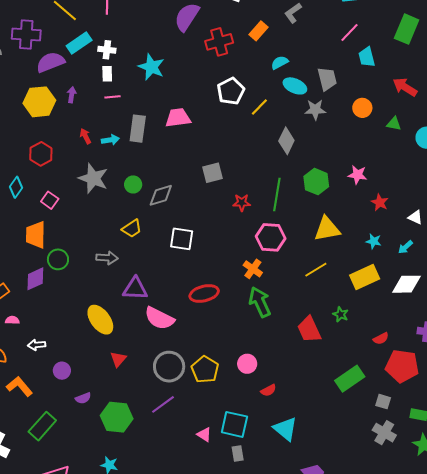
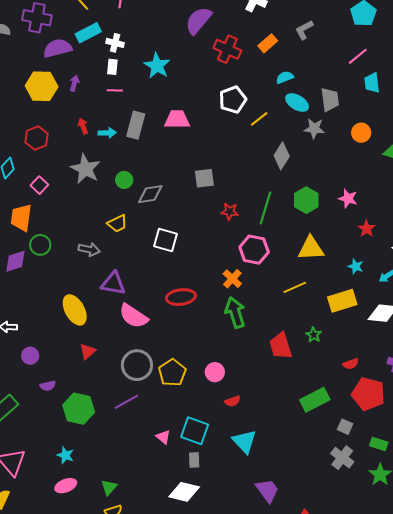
red cross: (219, 42) -> (227, 49), turned 32

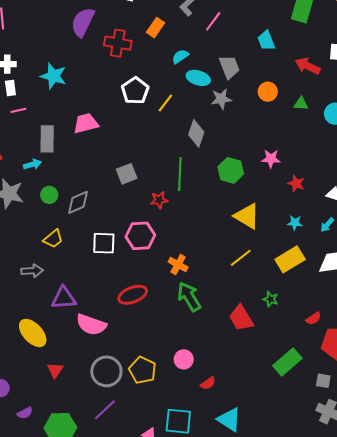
pink line: (358, 56) -> (213, 21), moved
cyan arrow: (107, 133) -> (32, 164), moved
green line: (266, 208) -> (180, 174), moved
yellow triangle: (311, 248) -> (247, 216), turned 48
pink hexagon: (254, 250) -> (140, 236), moved

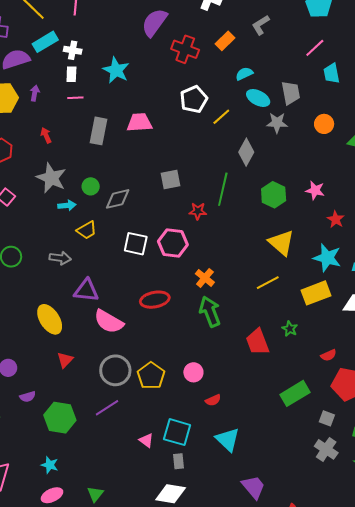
pink line: (213, 21) -> (315, 48), moved
cyan arrow: (32, 164) -> (67, 205), moved
cyan star: (295, 223) -> (327, 258), size x1.8

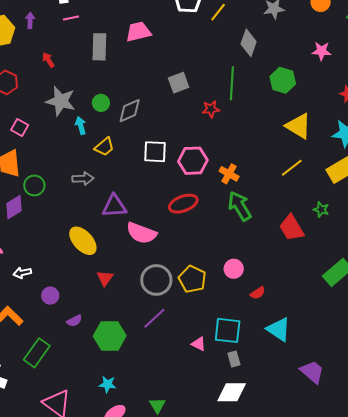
pink star: (315, 190) -> (321, 51), moved
cyan arrow: (67, 205) -> (81, 126), turned -90
pink hexagon: (173, 243) -> (193, 161), moved

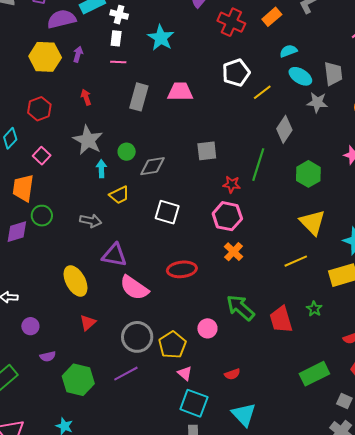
pink hexagon: (193, 161) -> (227, 216), moved
green arrow: (240, 206) -> (240, 308), moved, turned -32
pink circle: (234, 269) -> (207, 328), moved
pink triangle: (199, 344) -> (185, 373), moved

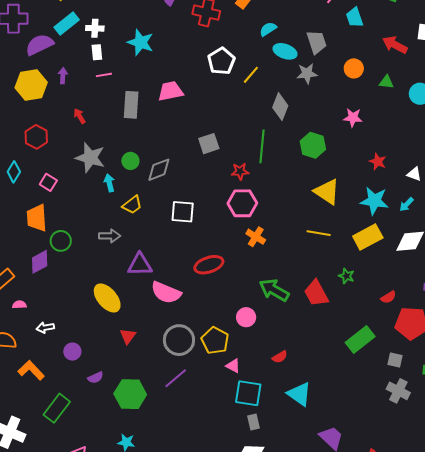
yellow line: (296, 261) -> (319, 233), turned 45

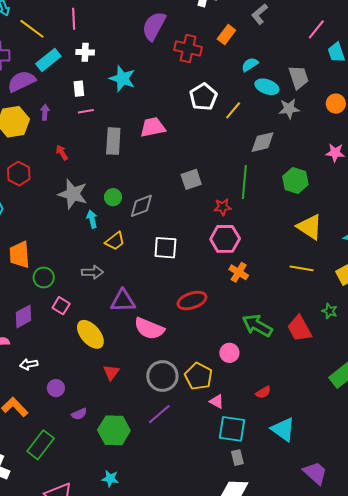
white cross: (95, 28) -> (85, 52), moved
gray diamond: (280, 107) -> (263, 142), turned 56
pink square: (48, 182) -> (61, 306), moved
purple diamond: (40, 262) -> (23, 316), moved

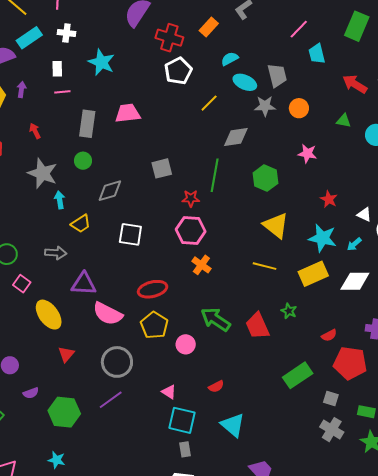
white pentagon: (203, 97) -> (178, 71), moved
orange circle: (336, 104) -> (299, 108), moved
green circle: (113, 197) -> (83, 161), moved
yellow pentagon: (199, 376) -> (154, 325), moved

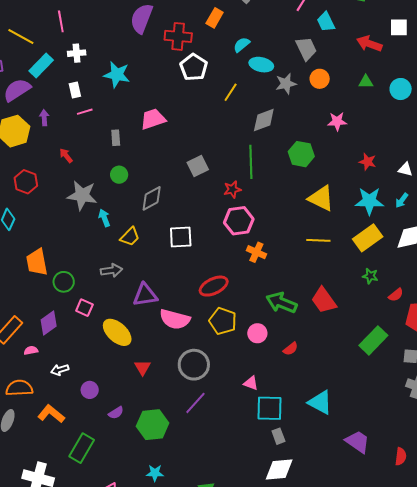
gray trapezoid: (277, 75) -> (306, 49), moved
gray rectangle: (87, 124) -> (116, 138), size x0.6
green star: (289, 311) -> (370, 276), moved
red semicircle: (216, 386) -> (291, 349), moved

